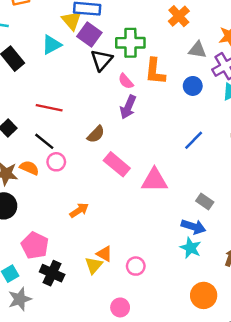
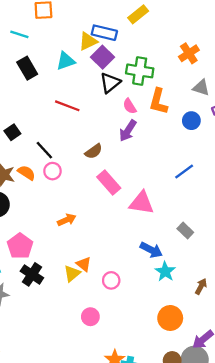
yellow triangle: (72, 20) -> (88, 41), turned 36
red line: (49, 108) -> (67, 106), moved
blue arrow: (193, 227) -> (151, 250), moved

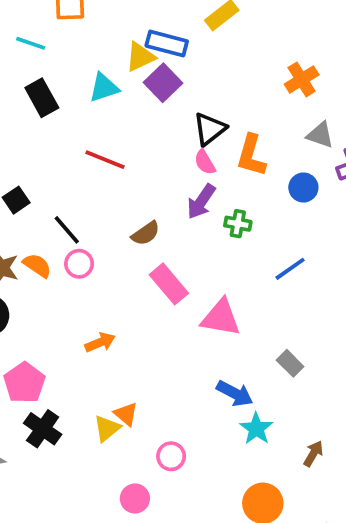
green cross: (140, 71) -> (238, 224), moved, size x0.6
black triangle: (110, 83) -> (210, 129), moved
pink circle: (111, 280) -> (171, 456), moved

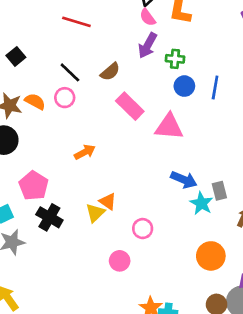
blue circle: (303, 187) -> (184, 86), moved
black line: (67, 230) -> (70, 72), moved
blue line: (290, 269) -> (215, 88), turned -40
gray rectangle: (290, 363) -> (219, 191), moved, turned 36

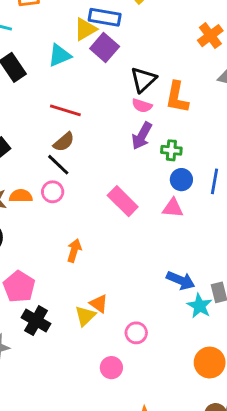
pink semicircle: (148, 17) -> (142, 106), turned -36
brown semicircle: (110, 72) -> (64, 142), moved
orange semicircle: (35, 101) -> (21, 196), turned -30
pink triangle: (169, 127) -> (173, 208), moved, size x0.7
orange arrow: (85, 152) -> (74, 251), turned -45

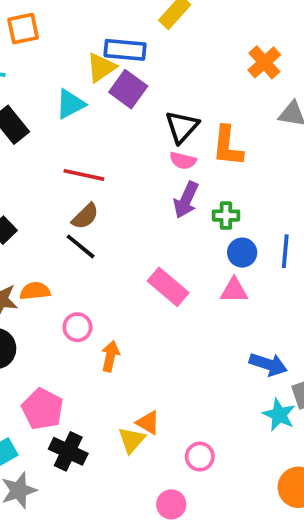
pink circle: (53, 192) -> (77, 327), moved
blue arrow: (181, 280) -> (268, 364), moved

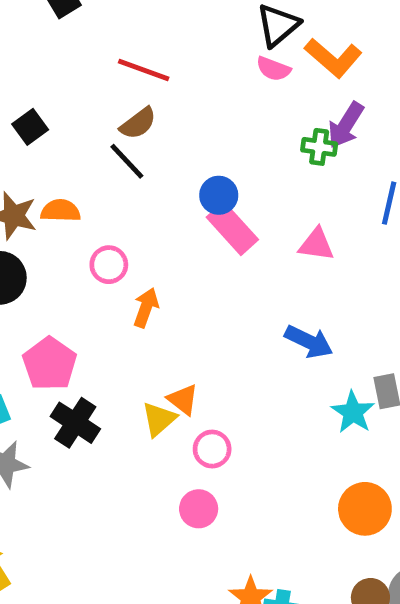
orange L-shape: (228, 146) -> (333, 58), turned -63
purple arrow: (186, 200) -> (346, 125), moved
blue circle: (242, 253) -> (219, 195), moved
blue arrow: (268, 364) -> (309, 342), moved
pink circle: (200, 457) -> (212, 449), moved

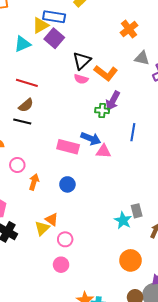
black line: (127, 161) -> (22, 121), turned -30
blue circle: (219, 195) -> (67, 184), moved
pink rectangle: (232, 228) -> (68, 147), turned -30
blue arrow: (309, 342) -> (91, 139), moved

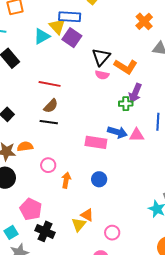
yellow triangle: (40, 25) -> (57, 26), turned -36
cyan triangle: (22, 44) -> (42, 36), moved
pink triangle: (103, 151) -> (137, 135), moved
pink circle: (65, 239) -> (112, 233), moved

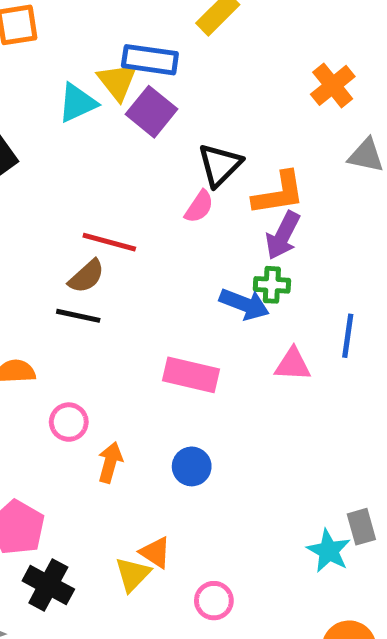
orange L-shape: (126, 67) -> (279, 193), turned -45
pink semicircle: (102, 75) -> (199, 207), moved, turned -72
red line: (50, 84) -> (109, 242), moved
purple arrow: (135, 93) -> (283, 236), moved
blue arrow: (117, 132) -> (244, 304), moved

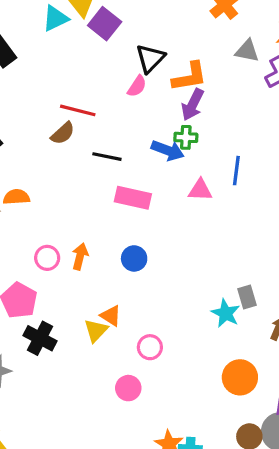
black line: (78, 316) -> (107, 157), moved
pink circle: (69, 422) -> (47, 258), moved

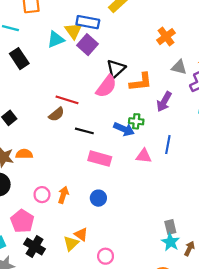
pink semicircle: (137, 86) -> (106, 86), size x1.6
purple arrow: (193, 105) -> (164, 102), moved
cyan star: (226, 313) -> (171, 242), moved

